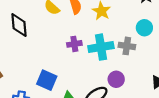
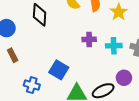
cyan cross: (101, 47) -> (114, 46), size x0.7

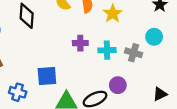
blue square: (59, 70) -> (47, 76), turned -36

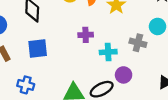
cyan cross: (107, 50) -> (108, 52), moved
blue square: (47, 76) -> (38, 49), moved

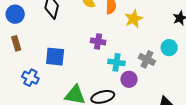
blue square: (38, 49) -> (55, 57), moved
purple circle: (124, 75) -> (129, 79), moved

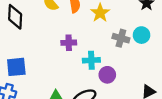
blue square: (55, 57) -> (16, 67), moved
gray cross: (147, 59) -> (121, 38), moved

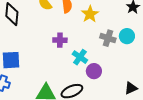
cyan cross: (91, 60) -> (80, 57), turned 35

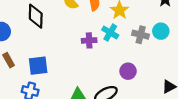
cyan cross: (80, 57) -> (110, 33), moved

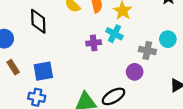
cyan circle: (161, 31) -> (168, 39), moved
gray cross: (141, 35) -> (147, 50), moved

